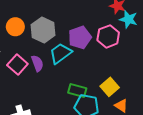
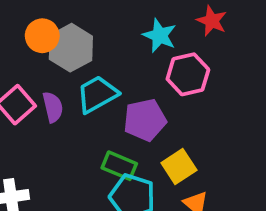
cyan star: (128, 19) -> (160, 35), moved
orange circle: (15, 27) -> (42, 36), moved
purple pentagon: (80, 37) -> (145, 120), moved

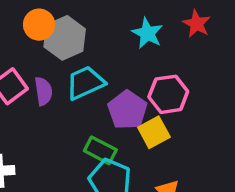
pink hexagon: (188, 74) -> (168, 94), moved
purple pentagon: (145, 120) -> (127, 110), turned -30
yellow square: (179, 167) -> (154, 132), moved

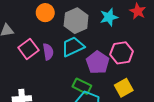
cyan star: (147, 33) -> (109, 17), turned 30
gray hexagon: (65, 38) -> (76, 21), moved
yellow square: (154, 132) -> (124, 88), moved

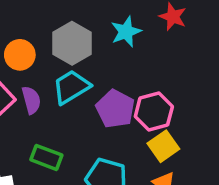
orange circle: (45, 13) -> (20, 55), moved
pink hexagon: (122, 53) -> (154, 111), moved
green rectangle: (82, 86) -> (46, 157), moved

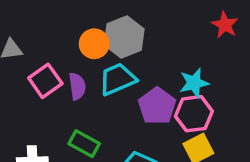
cyan star: (126, 32) -> (194, 83), moved
orange circle: (20, 55) -> (94, 44), moved

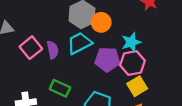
orange circle: (94, 44) -> (101, 22), moved
purple pentagon: (157, 106) -> (107, 59), turned -30

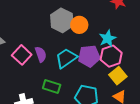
cyan trapezoid: (79, 43) -> (66, 58), moved

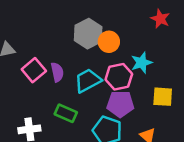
purple pentagon: (89, 56) -> (120, 104), moved
pink hexagon: (111, 56) -> (119, 77), moved
yellow square: (118, 76) -> (163, 97), moved, turned 36

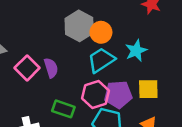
pink hexagon: (119, 77) -> (95, 95), moved
cyan trapezoid: (88, 81) -> (101, 60), moved
yellow square: (163, 97) -> (148, 89), moved

